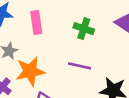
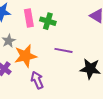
green cross: (84, 29) -> (48, 21), moved

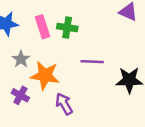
orange star: (25, 56) -> (45, 75), turned 30

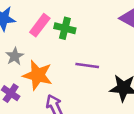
pink rectangle: (43, 27) -> (40, 25), turned 50

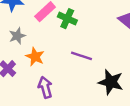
orange star: (38, 75) -> (35, 57), size x0.7

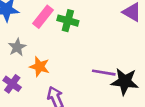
purple line: (81, 56) -> (104, 73), moved

